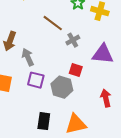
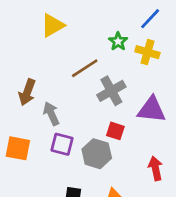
brown line: (53, 23) -> (85, 68), turned -70
gray cross: (73, 40) -> (111, 91), size x1.5

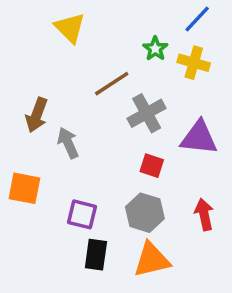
yellow triangle: (53, 25) -> (70, 28), turned -45
purple square: (62, 144) -> (82, 214), moved
gray hexagon: (97, 154) -> (145, 213), moved

